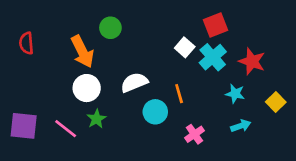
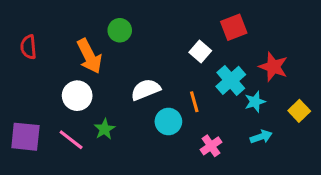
cyan cross: (213, 57) -> (231, 80), moved
white circle: (87, 88) -> (77, 96), moved
cyan star: (235, 94) -> (255, 102), turned -30

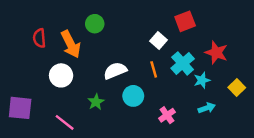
red semicircle: (28, 47) -> (39, 38), moved
orange line: (194, 102) -> (154, 69), moved
green star: (105, 129) -> (96, 102), moved
pink line: (71, 140) -> (65, 122), moved

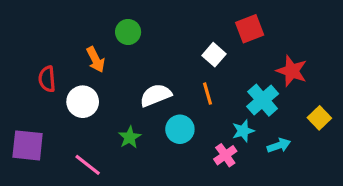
red semicircle: (39, 38) -> (47, 79), moved
orange arrow: (71, 44) -> (96, 60), size x0.7
cyan cross: (183, 63) -> (263, 100), moved
cyan star: (202, 80) -> (243, 131), moved

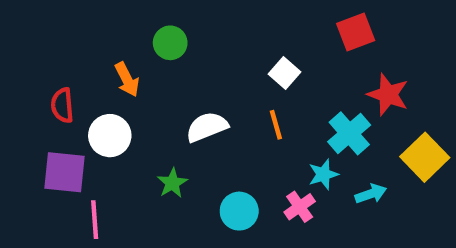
red square: (250, 29) -> (356, 32), moved
yellow square: (319, 118) -> (425, 157), size x1.5
cyan circle: (180, 129) -> (239, 211), moved
purple square: (28, 145) -> (64, 172), moved
pink line: (88, 165) -> (95, 220), moved, turned 48

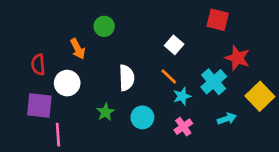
red square: (356, 32) -> (218, 20), turned 35
orange line: (276, 125) -> (169, 76), turned -30
white semicircle: (207, 127) -> (127, 78), turned 110
cyan star: (323, 174) -> (182, 96), moved
cyan circle: (239, 211) -> (142, 117), moved

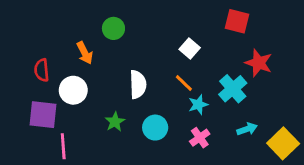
yellow square: (260, 96) -> (283, 143), moved

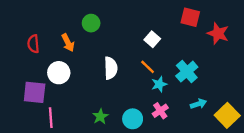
red star: (259, 63) -> (218, 33), moved
red semicircle: (42, 70) -> (33, 44), moved
green star: (115, 122) -> (100, 117), moved
cyan circle: (155, 128) -> (133, 119), moved

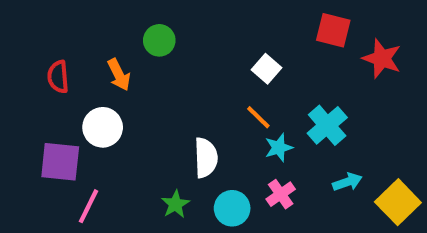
white semicircle: (111, 68) -> (206, 158), moved
pink line: (51, 118) -> (88, 206), turned 30

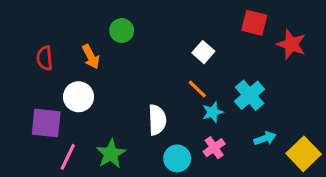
green star: (175, 204) -> (111, 154), moved, size x1.4

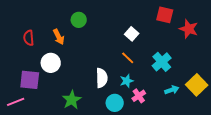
cyan star: (213, 112) -> (127, 81), moved
yellow square: (304, 154) -> (197, 85), moved
pink line: (68, 157) -> (16, 102), moved, turned 42

